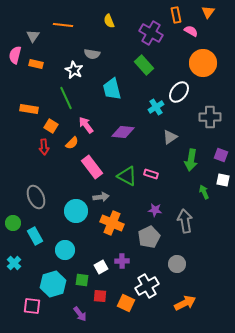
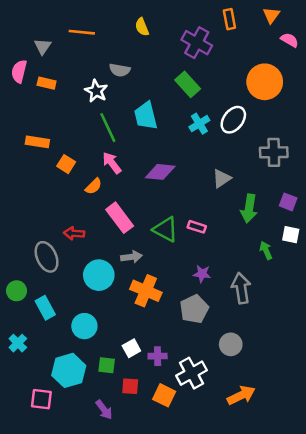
pink semicircle: (191, 31) -> (289, 40), moved
green line: (66, 98) -> (108, 128), moved
cyan cross: (156, 107) -> (199, 124), moved
red arrow: (44, 147) -> (74, 233), moved, turned 98
purple cross: (122, 261) -> (158, 356), moved

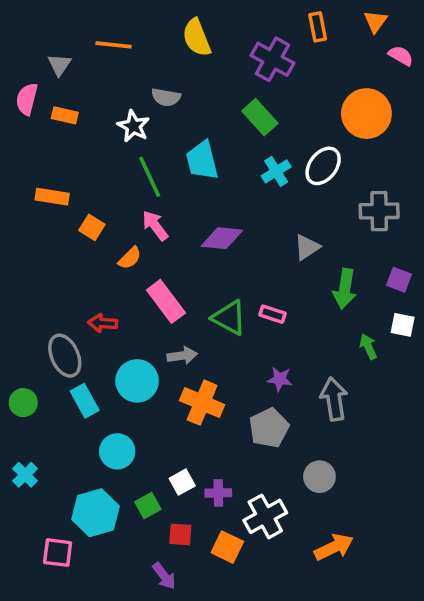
yellow semicircle: (142, 27) -> (197, 38), size x1.5
cyan rectangle: (45, 308) -> (85, 401), moved
green square: (107, 365) -> (148, 506), turned -36
purple arrow: (104, 410) -> (164, 576), moved

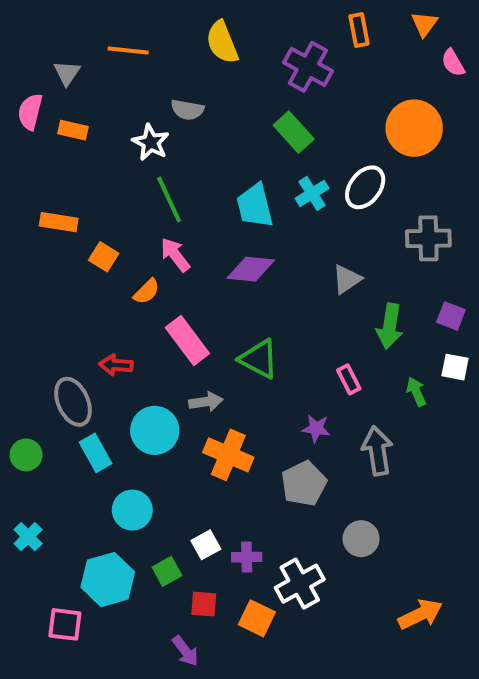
pink semicircle: (401, 56) -> (453, 63), turned -150
cyan trapezoid: (202, 160) -> (255, 206), moved
pink rectangle: (273, 314) -> (349, 379), moved, turned 45
orange arrow: (334, 547) -> (420, 614), moved

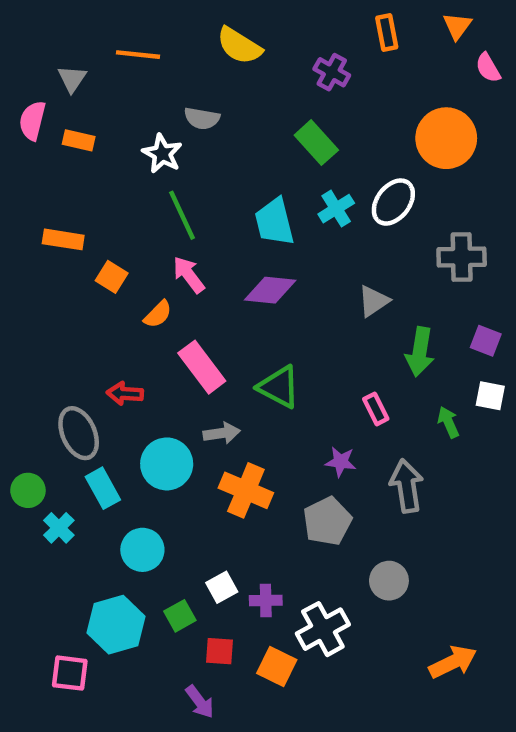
yellow semicircle: (222, 42) -> (239, 46), turned -36
purple cross: (308, 67) -> (332, 72), size x0.7
cyan cross: (28, 537) -> (59, 528), moved

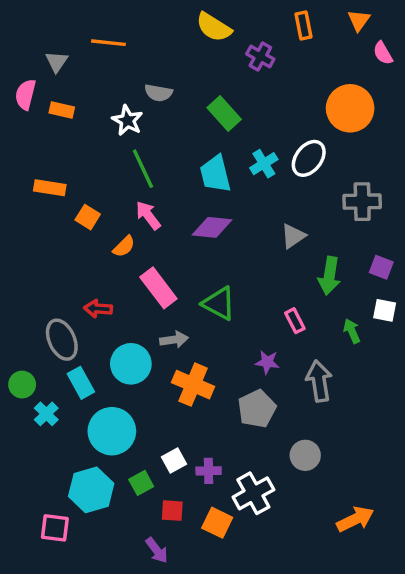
yellow semicircle: (239, 46) -> (214, 27), moved
green rectangle: (316, 143) -> (224, 113), moved
cyan circle: (142, 550) -> (112, 431), size x1.4

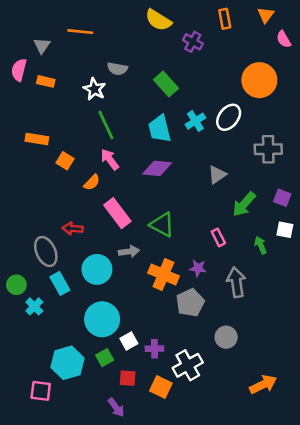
green arrow: (329, 276) -> (244, 204), turned 32
orange cross: (193, 385) -> (163, 275), moved
cyan circle: (112, 431) -> (102, 319), moved

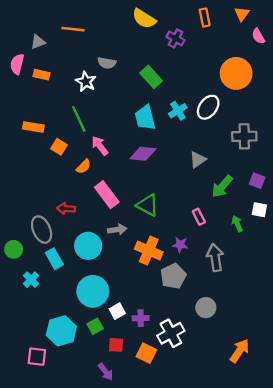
gray triangle: (42, 46) -> (38, 42), turned 35
green line: (106, 125) -> (79, 119), moved
green circle: (16, 285) -> (14, 249), moved
orange arrow: (263, 384) -> (240, 351), turned -30

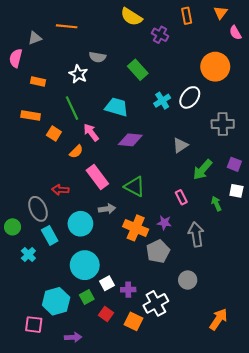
orange rectangle: (42, 75) -> (38, 82), moved
cyan trapezoid: (145, 118) -> (117, 107), moved, turned 120
red square: (116, 345) -> (106, 314), turned 32
purple arrow: (106, 372) -> (73, 337), moved, turned -56

